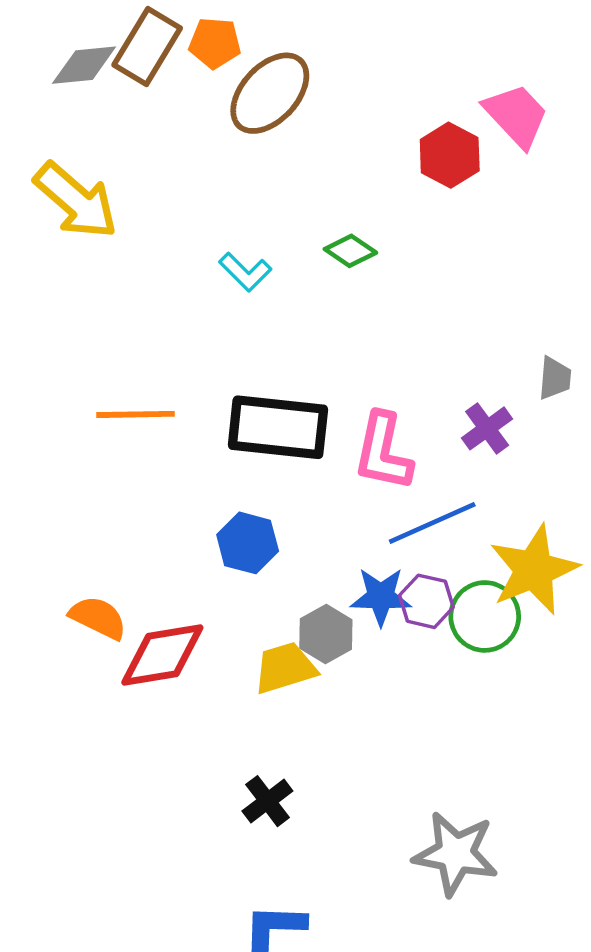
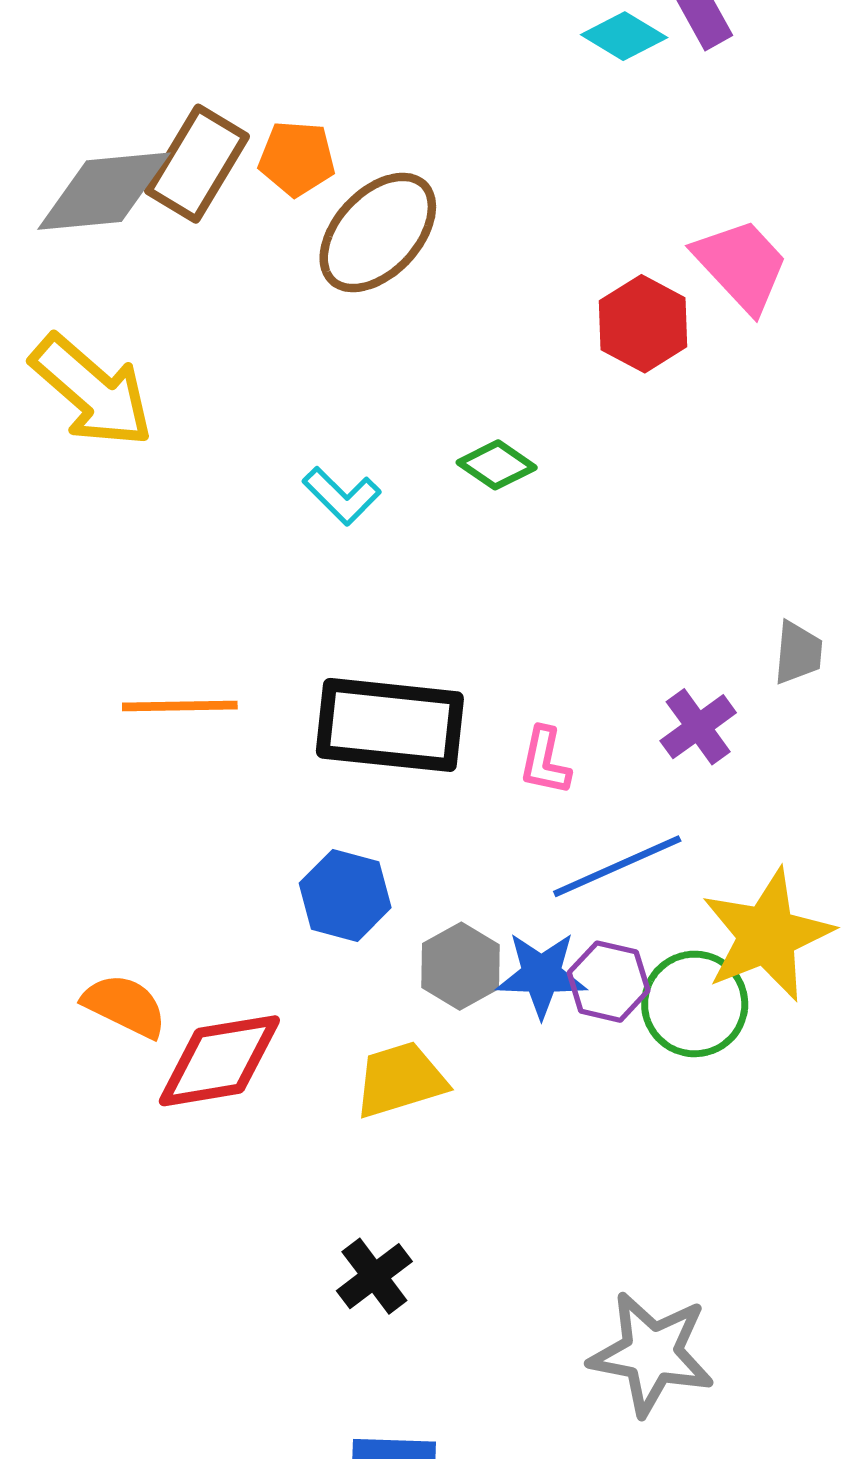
gray diamond: (84, 65) -> (104, 191), size x1.4
pink L-shape: (383, 452) -> (545, 761), size x0.6
gray hexagon: (326, 634) -> (460, 966), moved

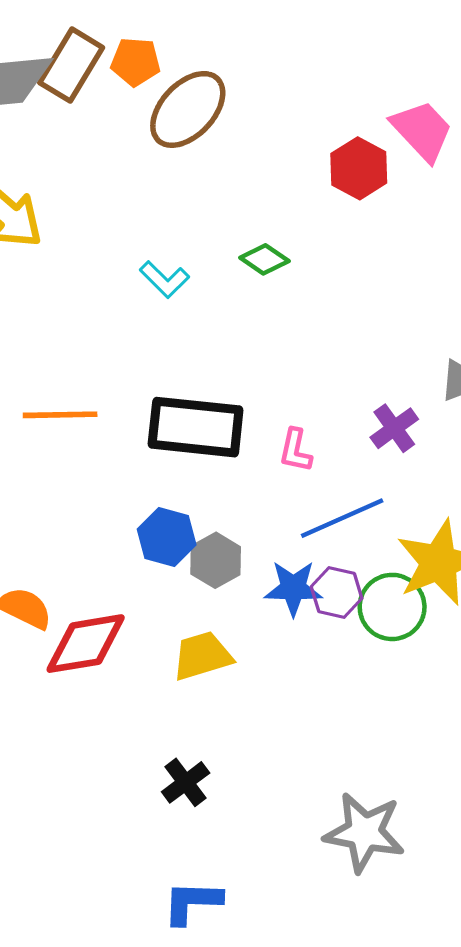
gray hexagon: (460, 966) -> (216, 560), moved

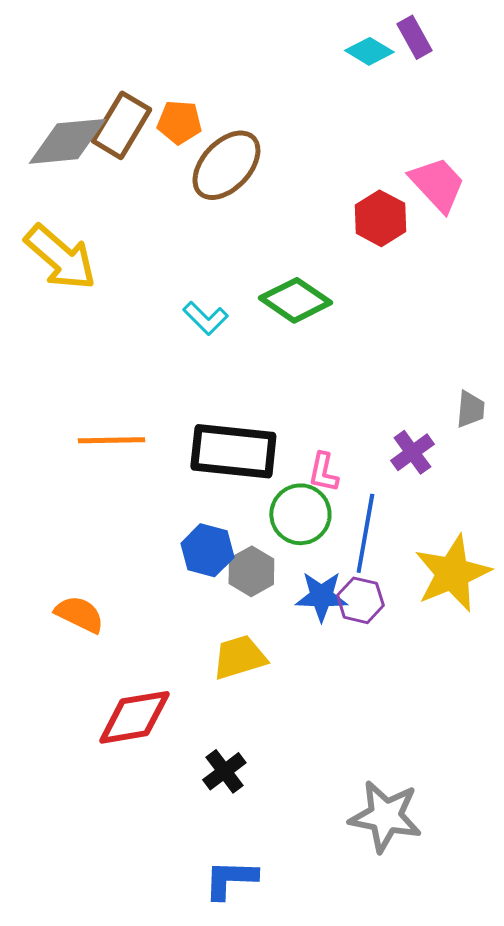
green diamond: (264, 259) -> (295, 300), size x1.6
blue line: (342, 518) -> (365, 533), turned -56
green circle: (392, 607) -> (300, 514), moved
red diamond: (86, 644) -> (134, 717), moved

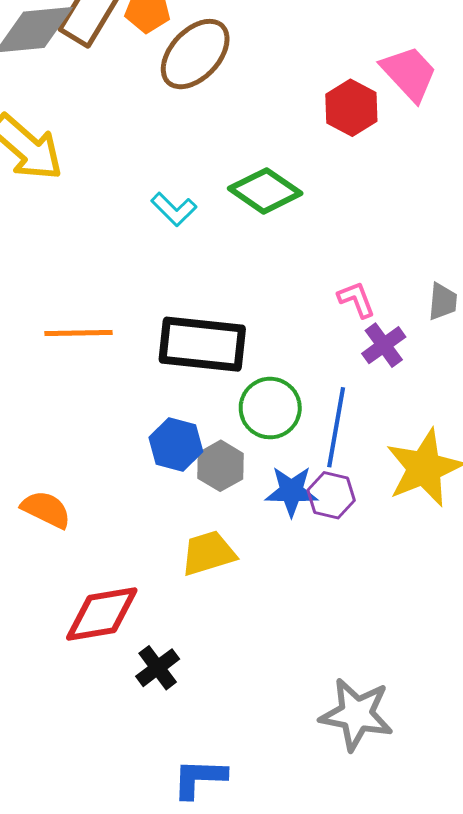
pink L-shape: (323, 472) -> (356, 300), moved, turned 147
black cross: (224, 771) -> (158, 668), moved

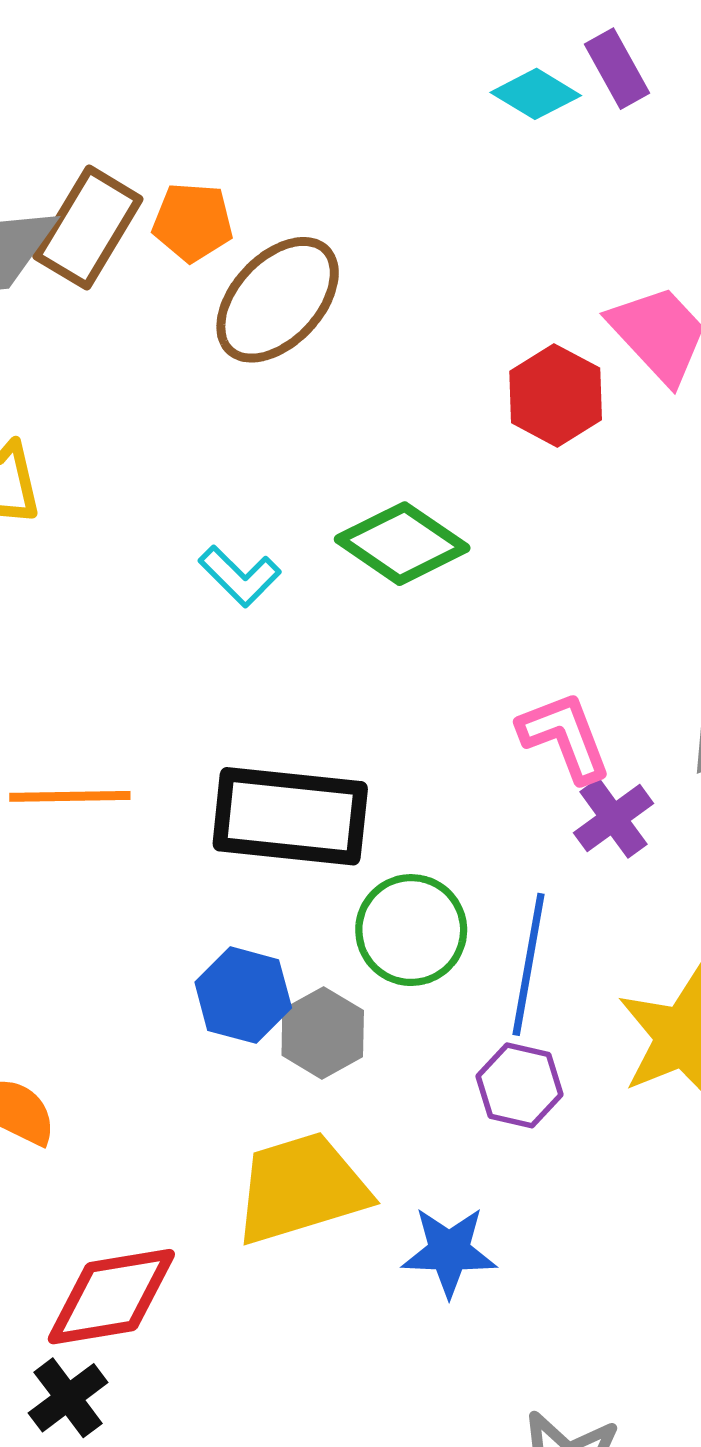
pink L-shape: (356, 300) -> (565, 737), size x1.4
blue star: (291, 491) -> (449, 1251), moved
yellow trapezoid: (208, 553) -> (301, 1188), size x1.4
black cross: (158, 668) -> (68, 1398), moved

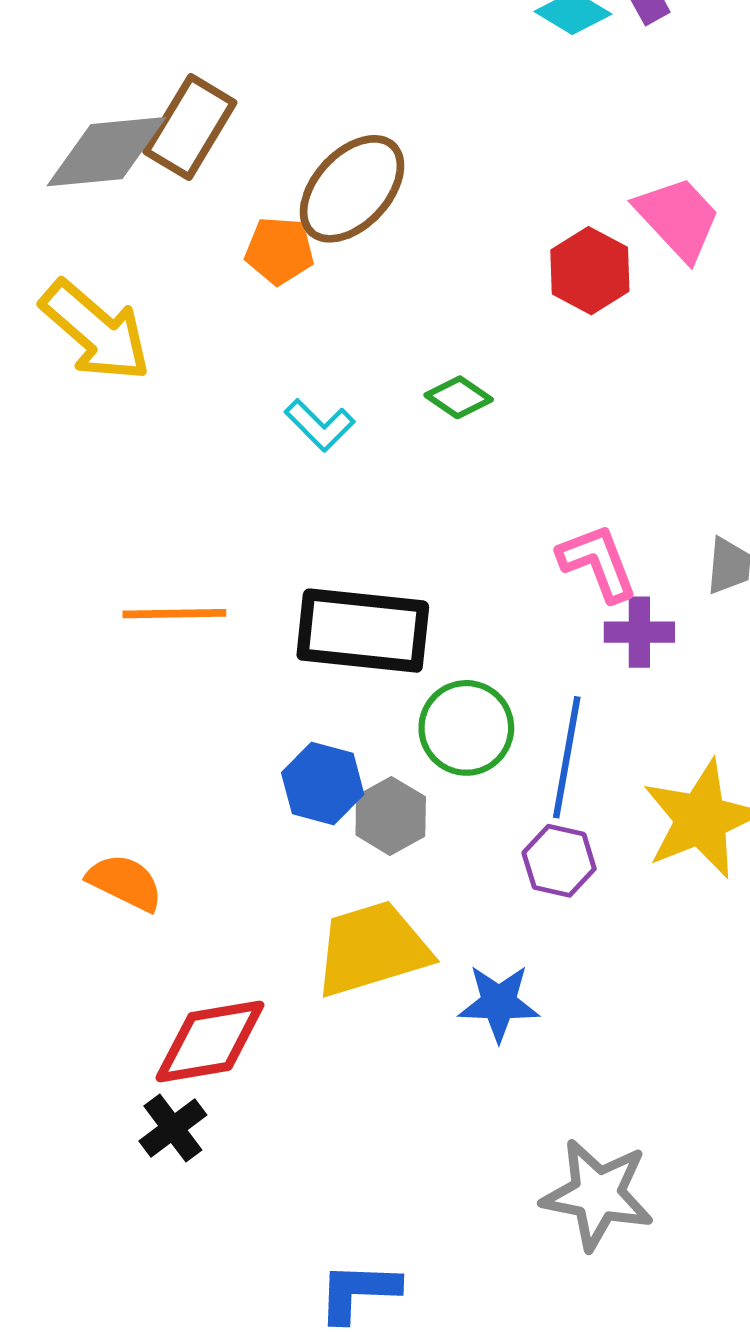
orange pentagon: (193, 222) -> (279, 251), moved
green diamond: (402, 544) -> (459, 397), size x0.6
purple cross: (613, 818) -> (639, 632), turned 36

